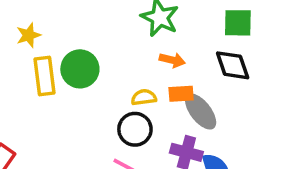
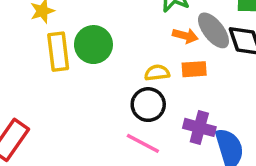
gray ellipse: (201, 112) -> (213, 30), moved

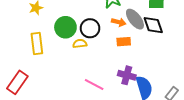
yellow rectangle: (58, 52) -> (37, 44), moved
yellow semicircle: (157, 73) -> (80, 44), moved
black circle: (148, 105) -> (90, 28), moved

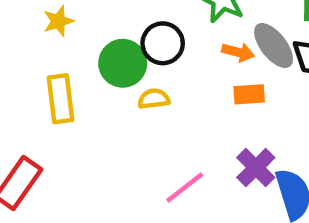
black circle: (90, 28) -> (163, 43), moved
purple cross: (127, 75) -> (256, 168), turned 30
pink line: (94, 84) -> (185, 188), turned -66

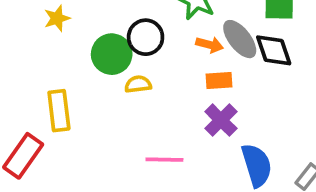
yellow rectangle: (61, 99) -> (59, 111), moved
purple cross: (256, 168) -> (221, 120), moved
pink line: (185, 188) -> (164, 160), turned 39

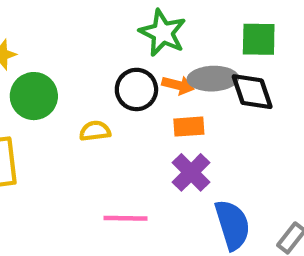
black circle: (146, 37) -> (136, 89), moved
gray ellipse: (240, 39) -> (213, 79), turned -54
green circle: (112, 54) -> (34, 96), moved

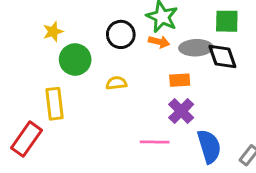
orange arrow: (178, 85) -> (159, 42), moved
black circle: (136, 89) -> (121, 34), moved
pink line: (126, 218) -> (155, 142), moved

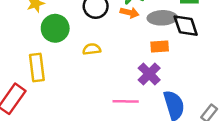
orange rectangle: (180, 80) -> (160, 47), moved

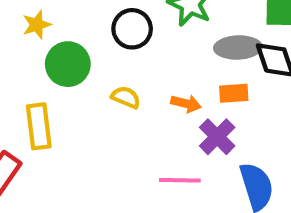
orange arrow: (130, 13) -> (186, 104), moved
yellow semicircle: (92, 49) -> (126, 97), turned 30

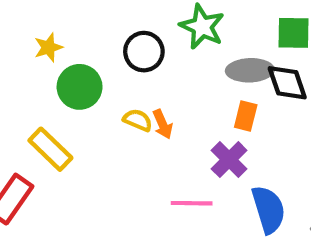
orange rectangle: (234, 93) -> (246, 116), turned -72
orange arrow: (186, 104) -> (163, 124), moved, turned 52
yellow rectangle: (39, 126) -> (50, 149), turned -39

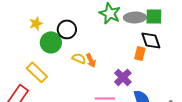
black circle: (144, 52) -> (67, 29), moved
gray ellipse: (250, 70) -> (135, 17), moved
orange rectangle: (246, 116) -> (140, 53), moved

